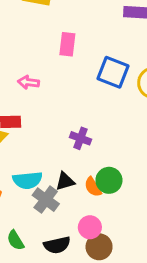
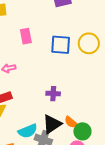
green circle: (109, 180) -> (82, 131), moved
black triangle: (65, 181) -> (52, 124), size x1.5

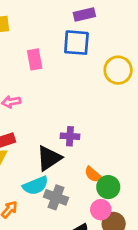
blue square: (61, 45) -> (76, 43), moved
black triangle: (52, 124) -> (49, 158), moved

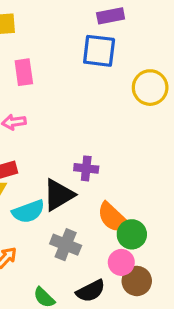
pink rectangle: (35, 59) -> (24, 72), moved
orange semicircle: (93, 175) -> (113, 218), size x1.5
cyan semicircle: (35, 186) -> (28, 212), moved

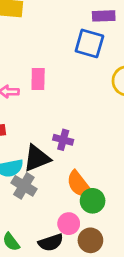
pink rectangle: (24, 72) -> (38, 79), moved
gray cross: (66, 245) -> (24, 186), moved
pink circle: (121, 262) -> (69, 224), moved

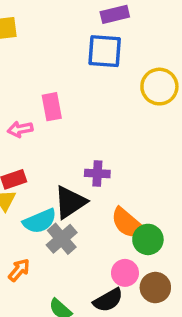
gray cross: (24, 186) -> (62, 239), turned 30

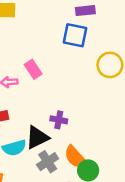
pink rectangle: (52, 107) -> (33, 69), turned -30
gray cross: (62, 239) -> (48, 162), moved

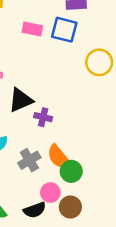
pink rectangle: (33, 69) -> (32, 29), moved, turned -48
black triangle: (37, 137) -> (21, 100), moved

